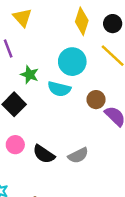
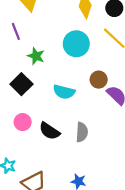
cyan semicircle: (59, 89) -> (64, 92), moved
gray semicircle: (78, 155) -> (82, 132), turned -60

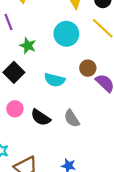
gray semicircle: (82, 132) -> (72, 118), turned 144

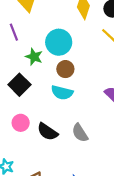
cyan circle: (66, 34) -> (59, 42), moved
brown circle: (88, 68) -> (65, 69), moved

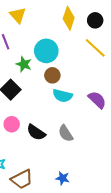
cyan semicircle: (62, 93) -> (63, 96), moved

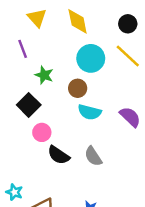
yellow diamond: (69, 18) -> (78, 21), moved, turned -30
cyan circle: (46, 51) -> (91, 58), moved
pink circle: (12, 124) -> (42, 132), moved

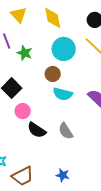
green star: (44, 75) -> (25, 53), moved

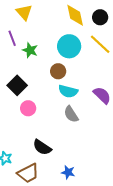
yellow diamond: (53, 18) -> (75, 15), moved
black semicircle: (37, 130) -> (42, 147), moved
gray semicircle: (66, 131) -> (71, 114), moved

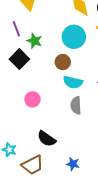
black square: (17, 85) -> (19, 59), moved
gray semicircle: (71, 114) -> (76, 105), turned 30

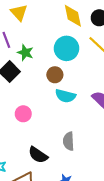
gray semicircle: (76, 105) -> (69, 141), moved

